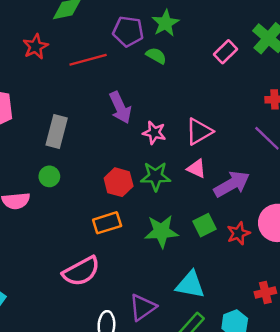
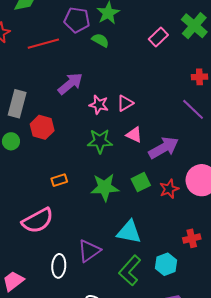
purple arrow: (120, 108) -> (70, 84), turned -104
pink triangle: (199, 131) -> (125, 103), moved, size x0.7
red hexagon: (119, 182) -> (42, 127), moved
orange rectangle: (107, 223) -> (59, 180), size x0.7

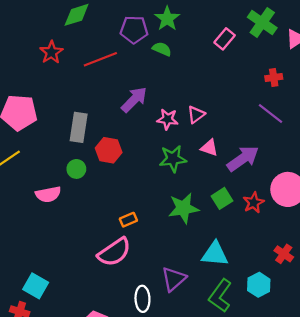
orange rectangle: (59, 180) -> (128, 220), moved
red cross: (192, 238) -> (284, 254), turned -36

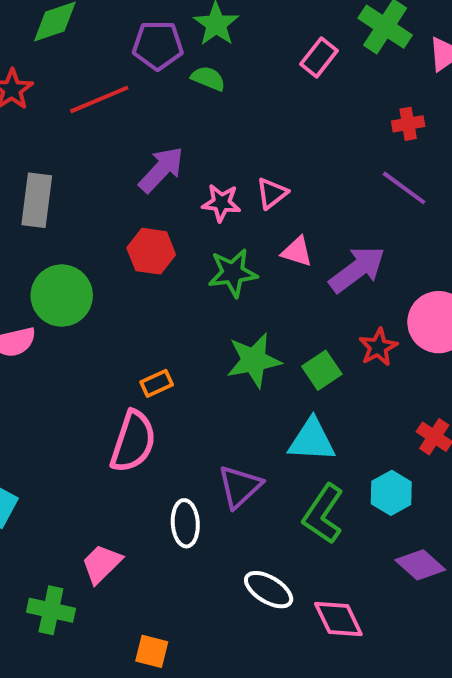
gray rectangle: (79, 127) -> (37, 200), moved
red hexagon: (109, 150) -> (151, 251), moved
green circle: (76, 169) -> (62, 296), size x1.8
green square: (222, 198) -> (322, 370), moved
pink semicircle: (114, 252) -> (133, 441), turned -36

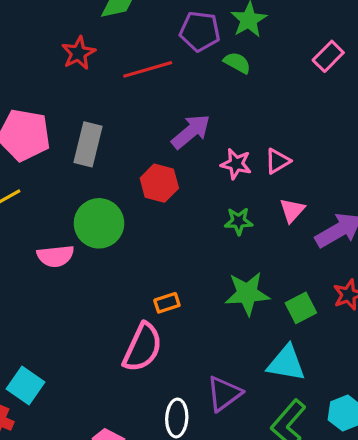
red hexagon: (151, 251) -> (159, 183), moved
pink triangle: (297, 252) -> (292, 210), turned 48
green star: (233, 273) -> (239, 221), size x0.7

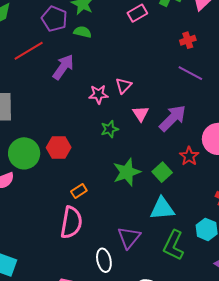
purple pentagon: (200, 31) -> (54, 19), turned 30
pink rectangle: (328, 56) -> (137, 13), turned 30
purple arrow: (191, 132) -> (63, 67), moved
red hexagon: (159, 183) -> (59, 148), moved

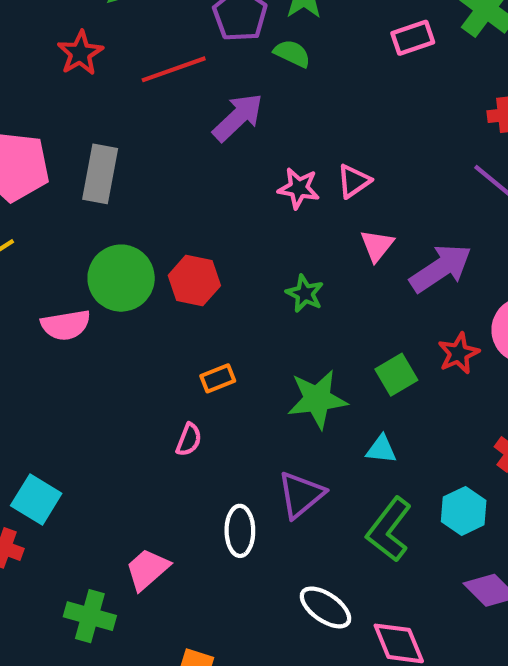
green star: (110, 129) -> (305, 293), moved, turned 30
green star: (127, 172) -> (317, 399), moved
cyan triangle: (162, 209) -> (381, 449), size x0.6
pink semicircle: (71, 222) -> (189, 440), size x0.5

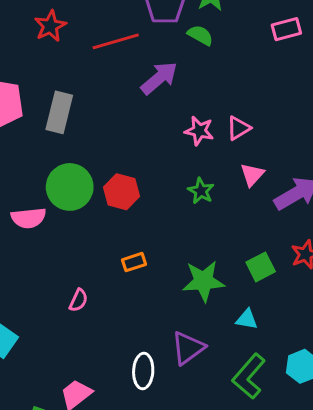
green star: (305, 293) -> (201, 191), moved
pink semicircle: (189, 440) -> (78, 300), moved

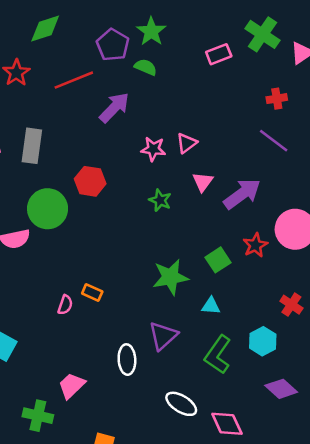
red hexagon: (121, 192) -> (90, 181), moved
orange rectangle: (134, 262) -> (92, 293), moved, turned 48

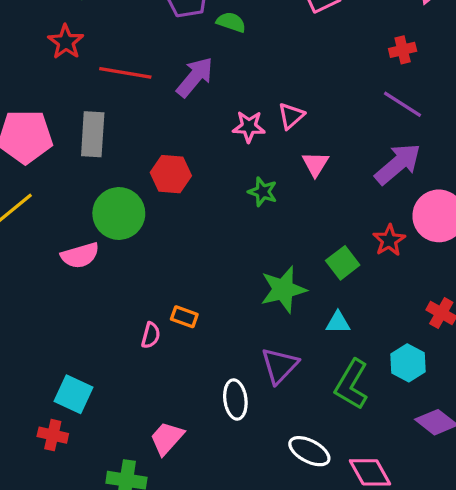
red line: (74, 80) -> (125, 73), moved, turned 36
purple arrow: (242, 194) -> (398, 164), moved

